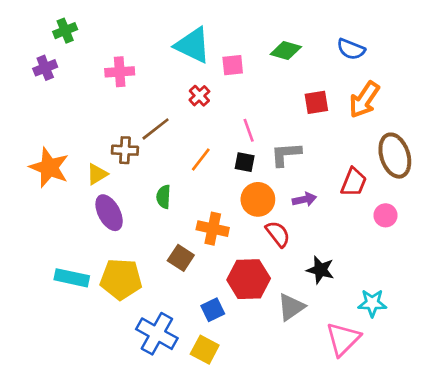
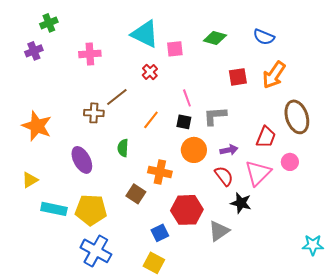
yellow triangle: (97, 174) -> (30, 180), moved
red semicircle: (278, 234) -> (224, 176), moved
cyan star: (372, 303) -> (313, 245), moved
blue cross: (157, 334) -> (96, 251), moved
pink triangle: (343, 339) -> (258, 173), moved

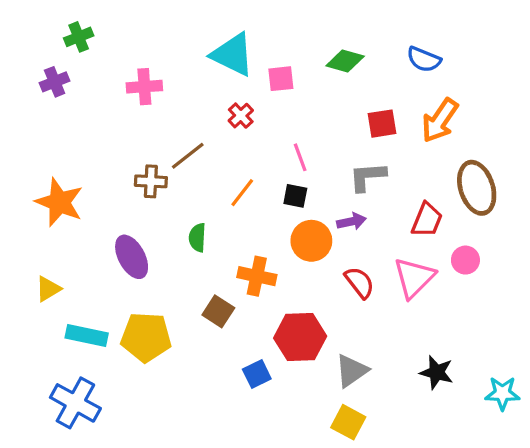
gray L-shape: (215, 116) -> (368, 177), moved
purple arrow: (229, 150) -> (352, 222), moved
black star: (241, 203) -> (437, 372), moved
blue cross: (96, 251) -> (75, 403), moved
yellow square: (154, 263) -> (348, 422), moved

